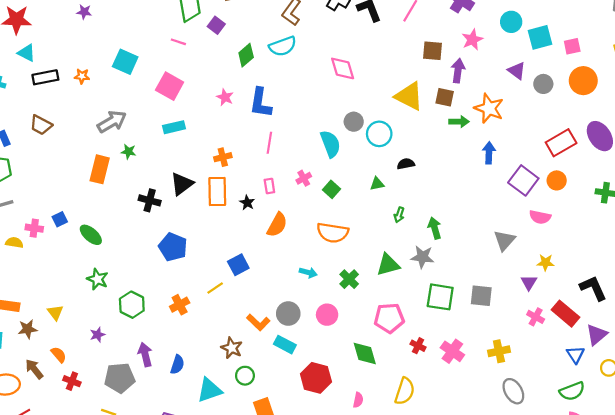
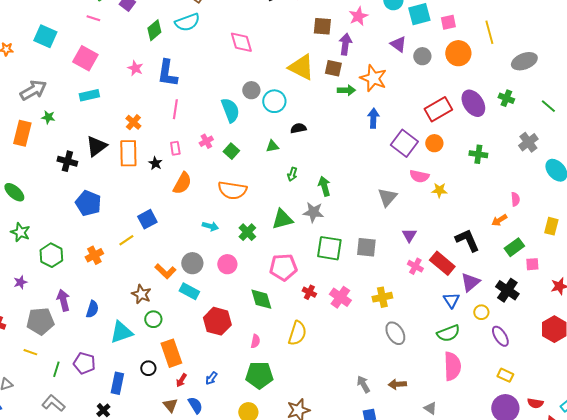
orange cross: (223, 157) -> (133, 122), turned -35
yellow star: (546, 263) -> (439, 190), moved

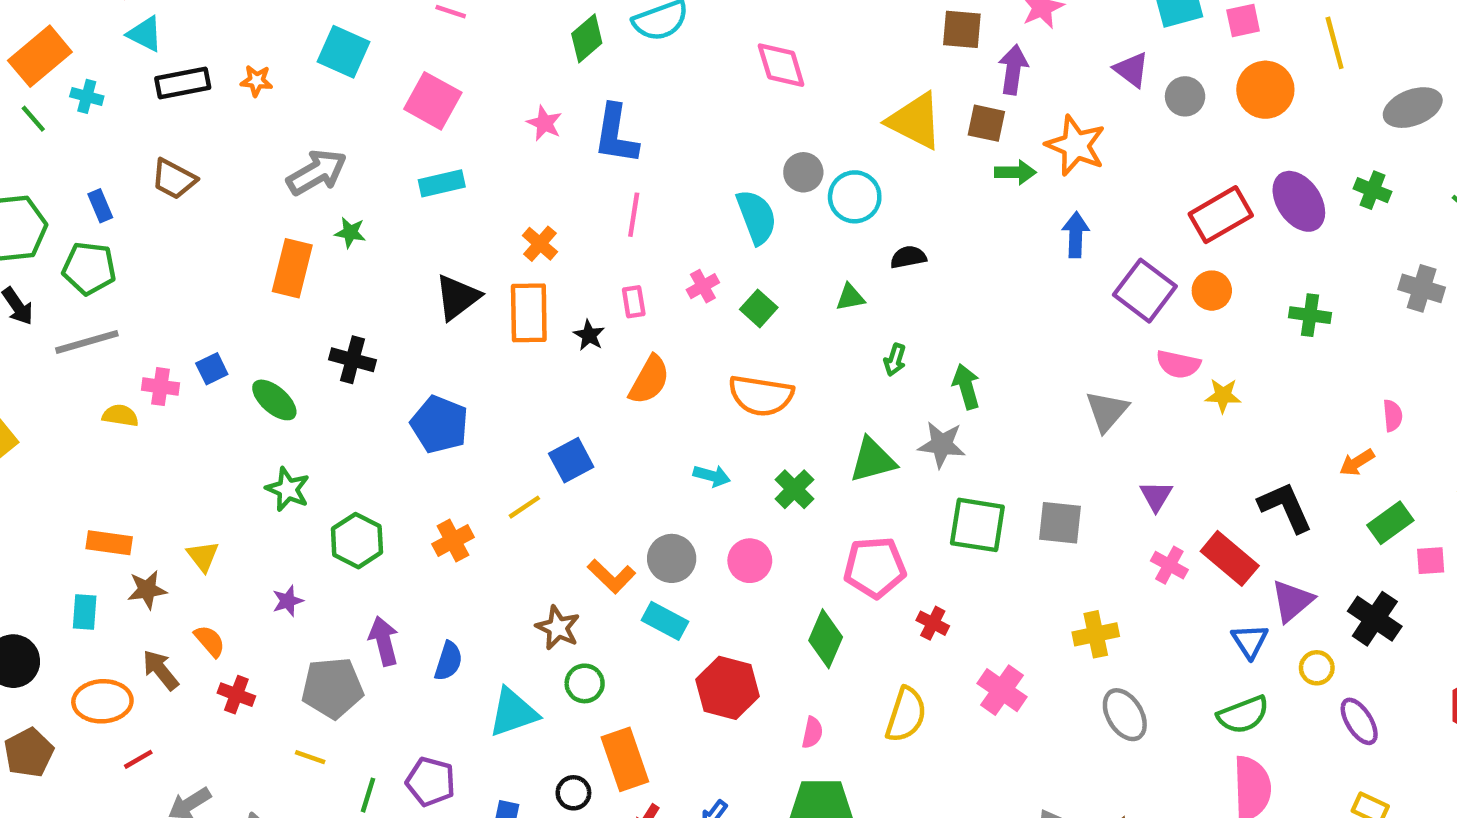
gray cross: (528, 142) -> (1422, 288), turned -36
black cross: (67, 161) -> (352, 360), moved
pink cross: (340, 297) -> (1002, 690), moved
green diamond: (261, 299) -> (826, 639), turned 40

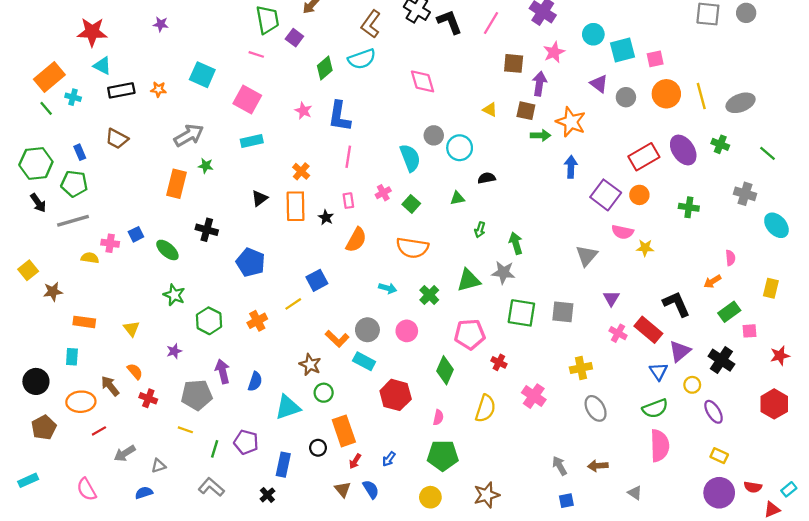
yellow line: (1335, 43) -> (701, 96), moved
yellow triangle: (915, 121) -> (490, 110), size x0.5
black triangle: (457, 297) -> (260, 198), size x0.7
brown star: (147, 590) -> (53, 292), moved

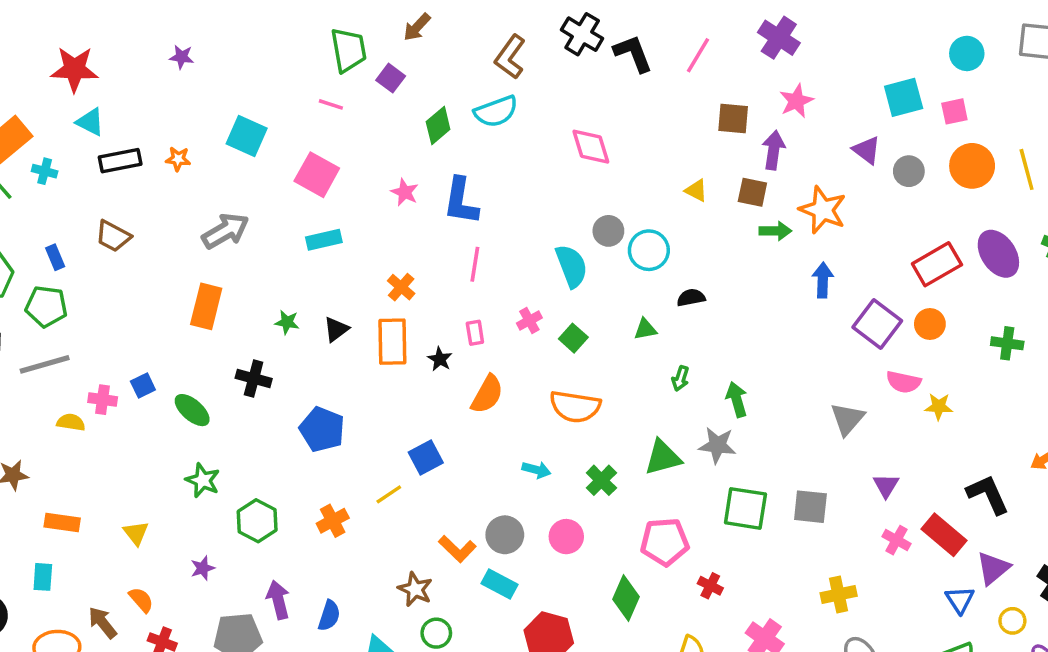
cyan circle: (593, 34) -> (967, 53), moved
green star: (206, 166) -> (287, 322), moved

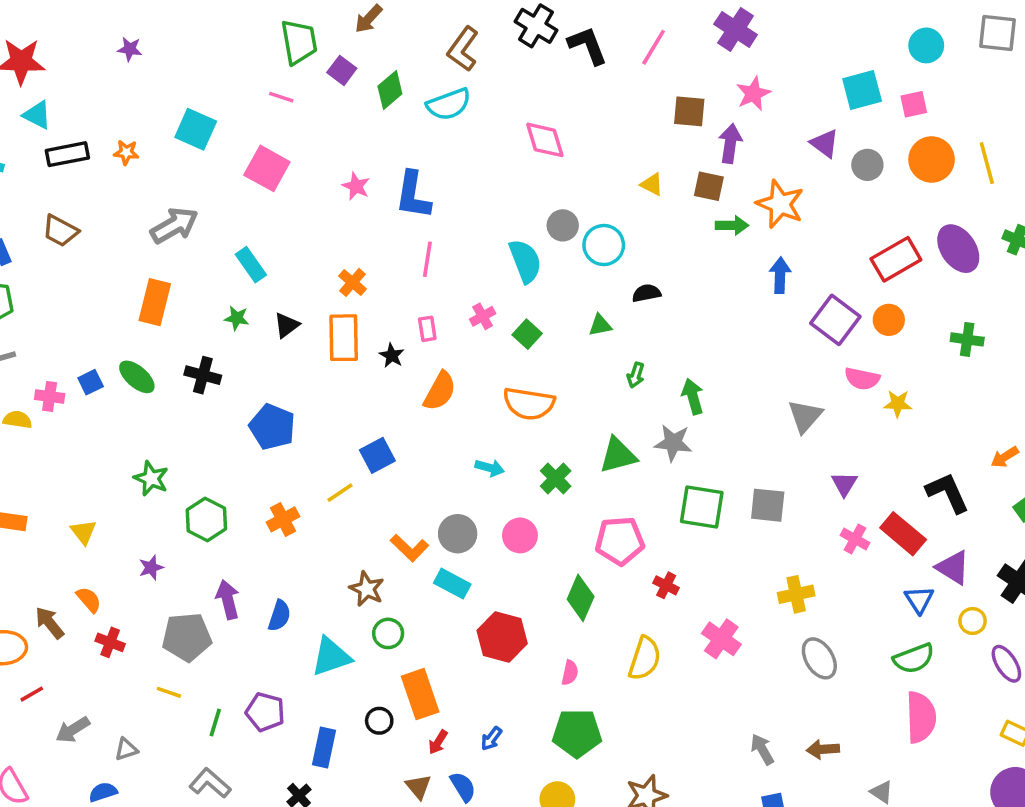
green diamond: (438, 126) -> (390, 90), moved
cyan rectangle: (324, 240) -> (251, 265), moved, turned 68
green ellipse: (192, 410) -> (137, 377), moved
purple triangle: (993, 568) -> (953, 568), turned -48

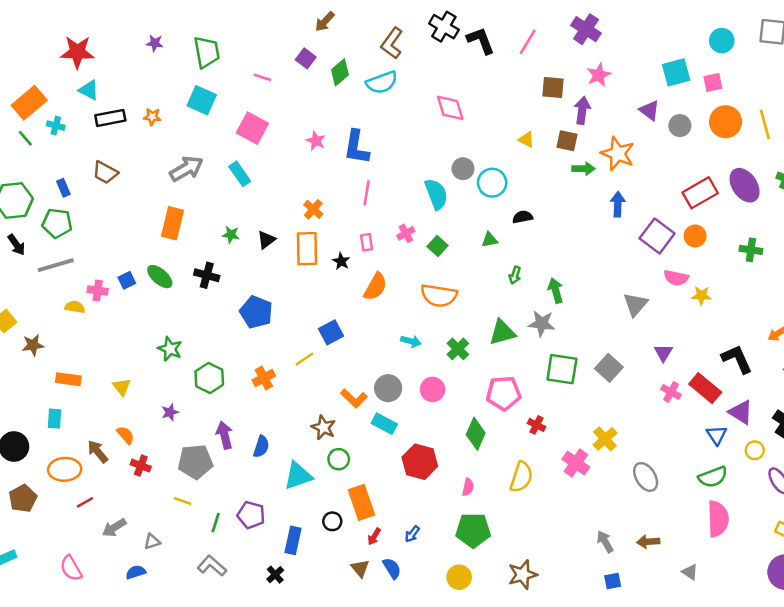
green trapezoid: (299, 42) -> (207, 52), moved
cyan rectangle: (251, 265) -> (240, 174), moved
gray square: (768, 505) -> (609, 368), turned 36
yellow cross: (796, 594) -> (605, 439), moved, turned -30

